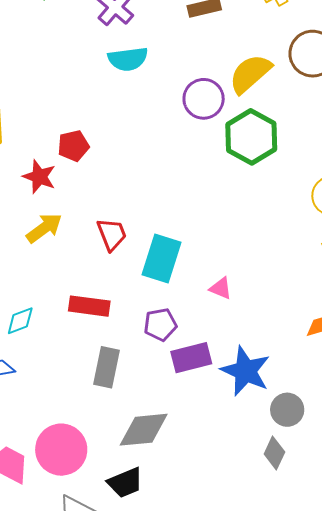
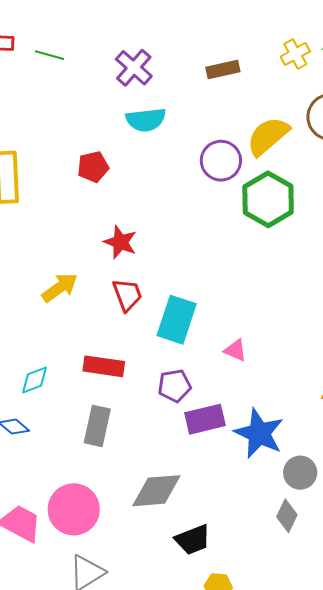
red pentagon: (73, 146) -> (93, 167), moved
red star: (39, 177) -> (120, 242), moved
gray rectangle: (106, 367) -> (97, 426), moved
black trapezoid: (125, 483) -> (193, 540), moved

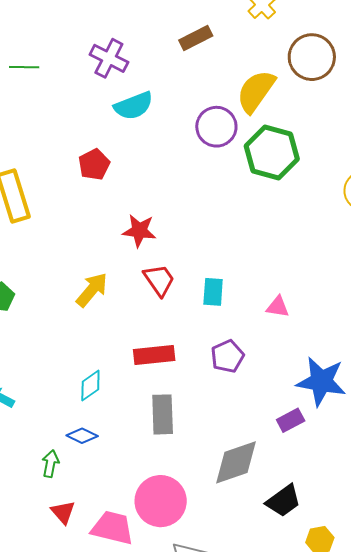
cyan rectangle: (177, 320) -> (213, 292), size x0.6
purple rectangle: (205, 419) -> (291, 420), moved, size x0.7

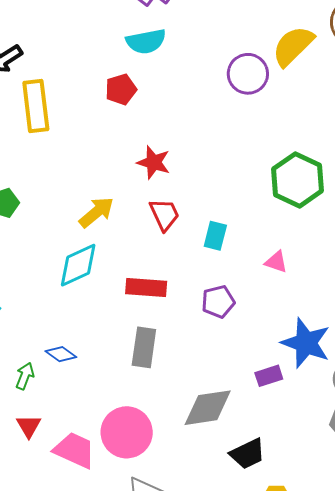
cyan semicircle: (134, 106) -> (146, 41), moved
green hexagon: (272, 152) -> (298, 180), moved
cyan diamond: (90, 386) -> (78, 265), moved, size x1.5

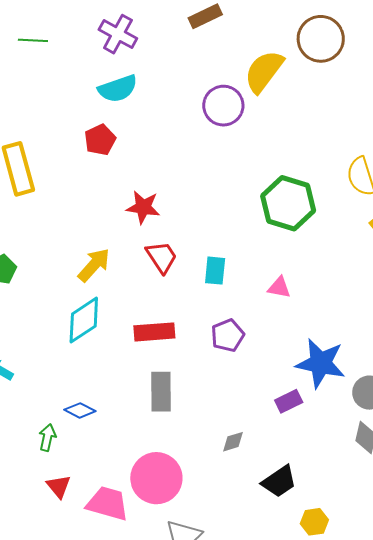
gray diamond: (208, 408) -> (233, 442), size x0.5

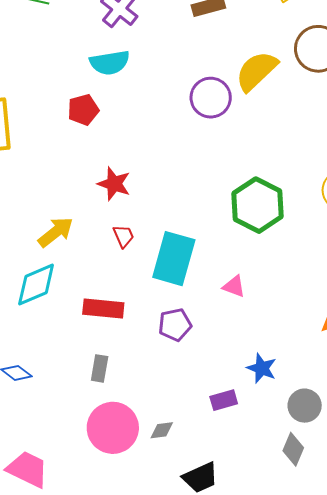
red trapezoid: (162, 257) -> (124, 236), size x0.7
cyan rectangle: (215, 271) -> (174, 259), size x1.8
blue star: (321, 363) -> (262, 368), size x0.6
gray rectangle: (161, 392) -> (100, 368), size x0.7
pink circle: (156, 478) -> (113, 428), moved

